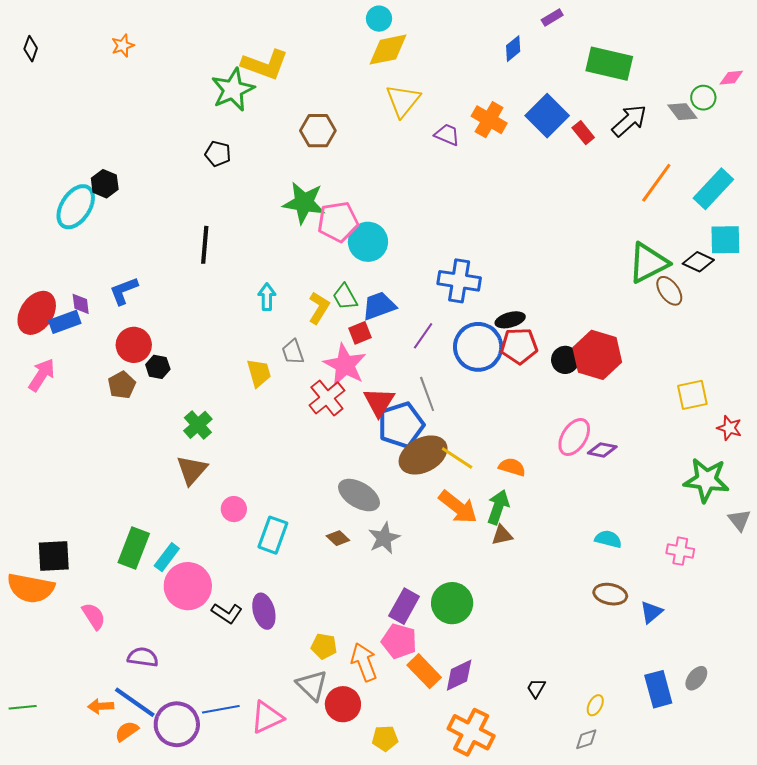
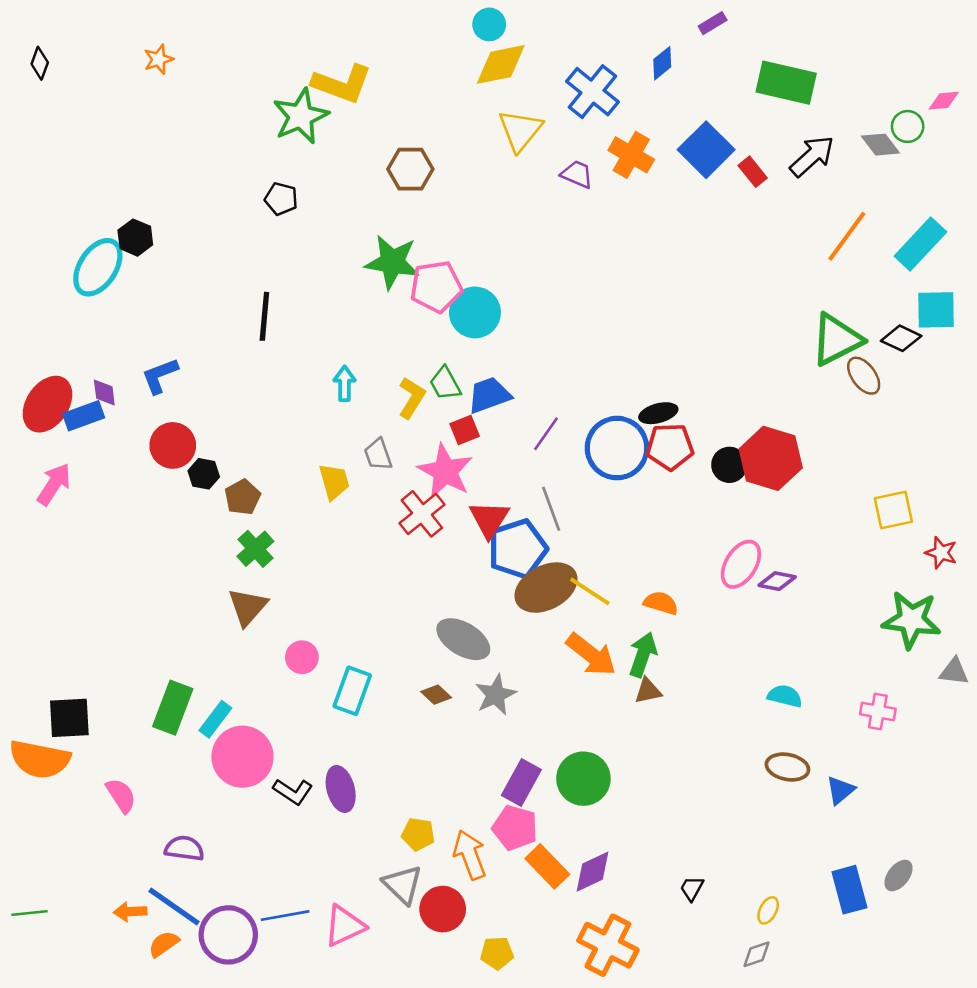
blue cross: (459, 281) -> (592, 92), moved, turned 30
brown pentagon: (122, 385) -> (242, 497), moved
gray triangle: (739, 520) -> (954, 671), turned -45

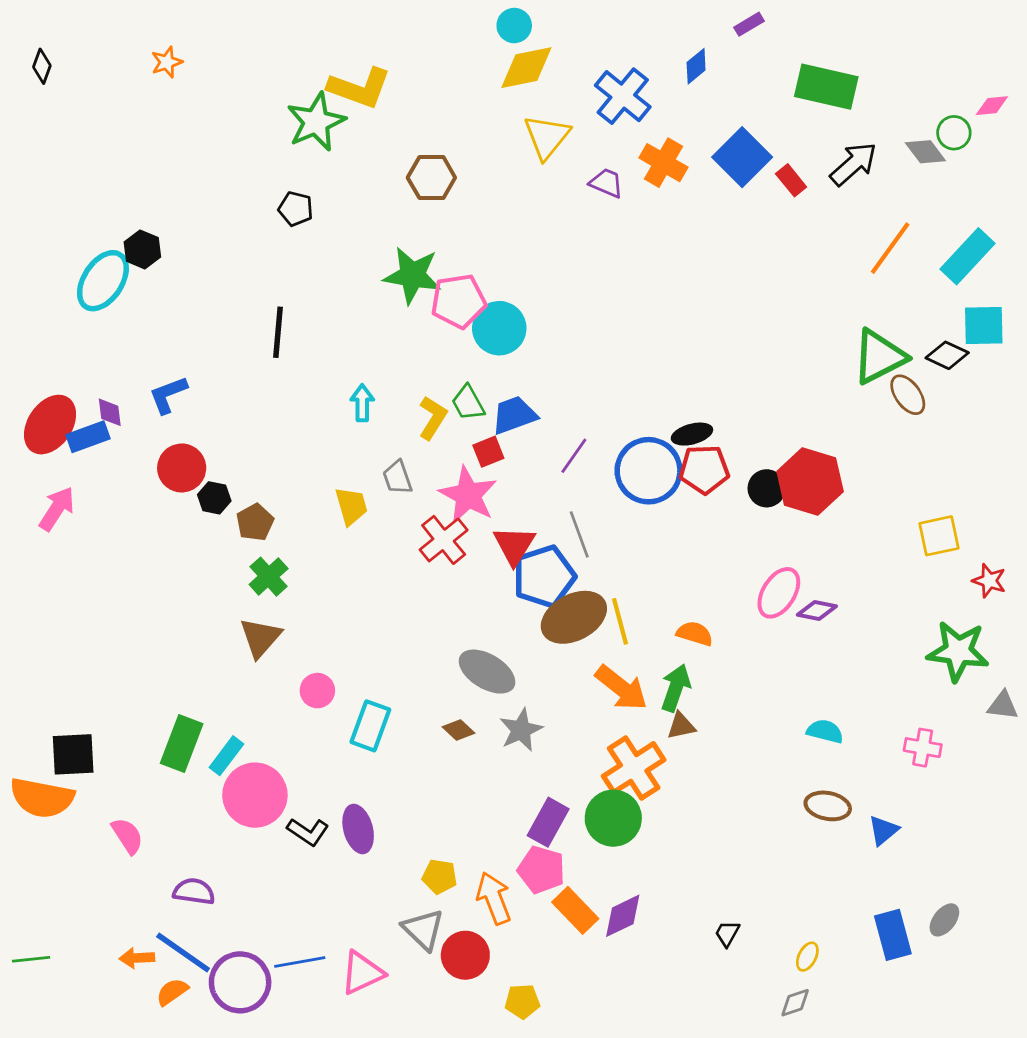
yellow line: (590, 591) -> (620, 621), turned 42
orange cross: (608, 945) -> (634, 768), moved, turned 30

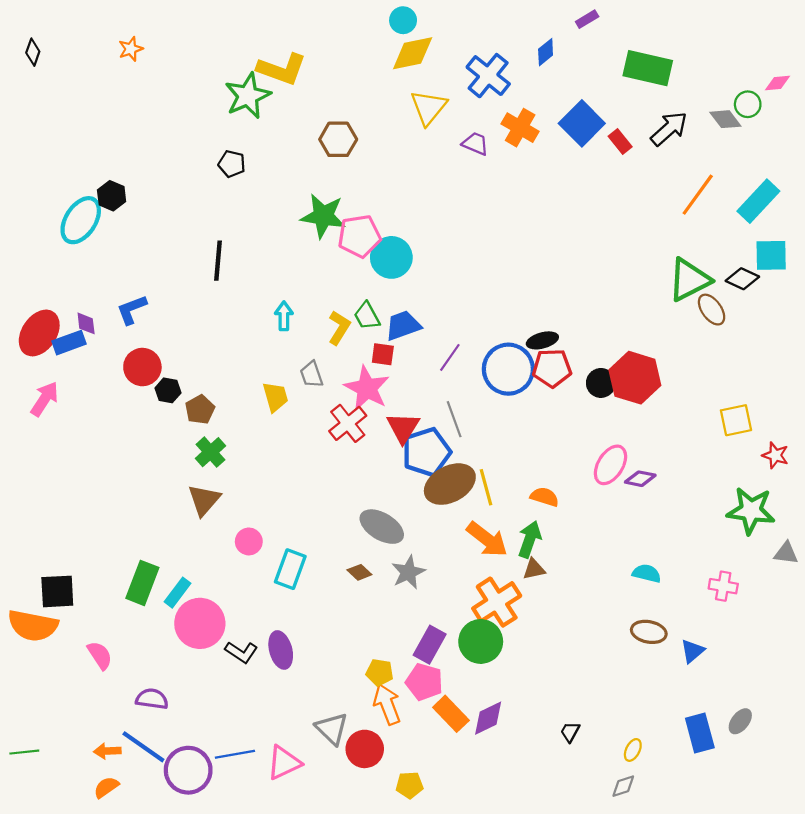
red square: (488, 452) -> (383, 354), turned 30
yellow pentagon: (440, 877) -> (380, 672), moved
orange semicircle: (172, 992) -> (106, 787), moved

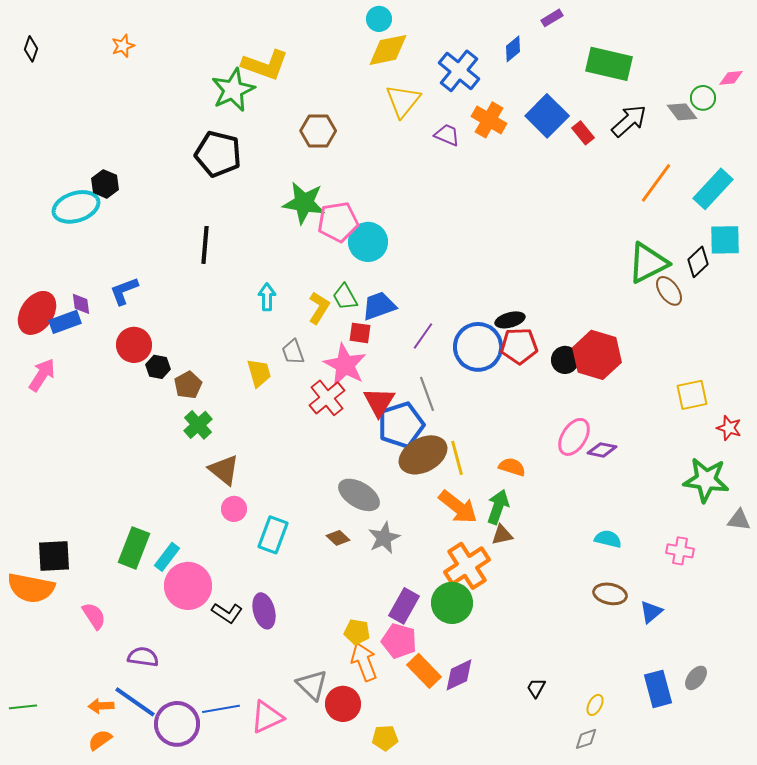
black pentagon: (232, 164) -> (218, 154), size x1.8
cyan ellipse: (81, 220) -> (76, 207), turned 39
black diamond: (742, 279) -> (698, 262), turned -68
brown triangle: (204, 500) -> (224, 470), moved, turned -32

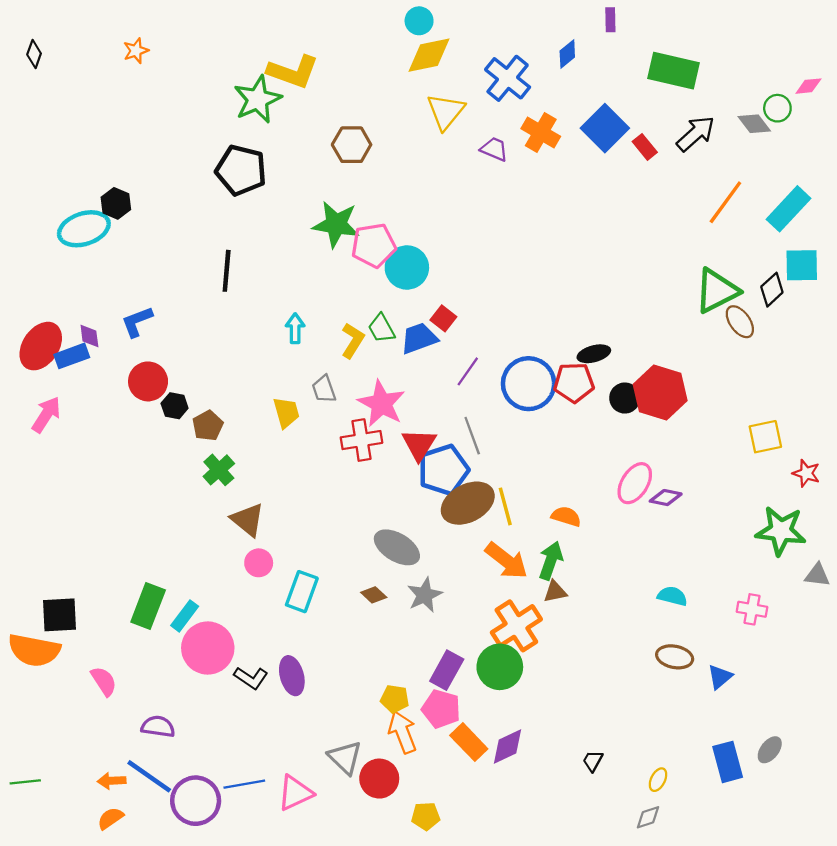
purple rectangle: (552, 18) -> (610, 20), turned -60
black ellipse: (510, 320) -> (594, 354), moved
red square: (360, 333) -> (443, 318), moved, turned 30
red cross: (327, 398) -> (362, 440), turned 30

